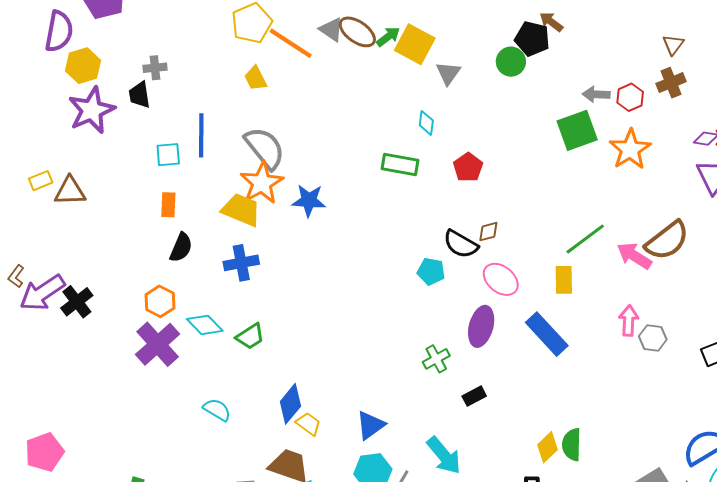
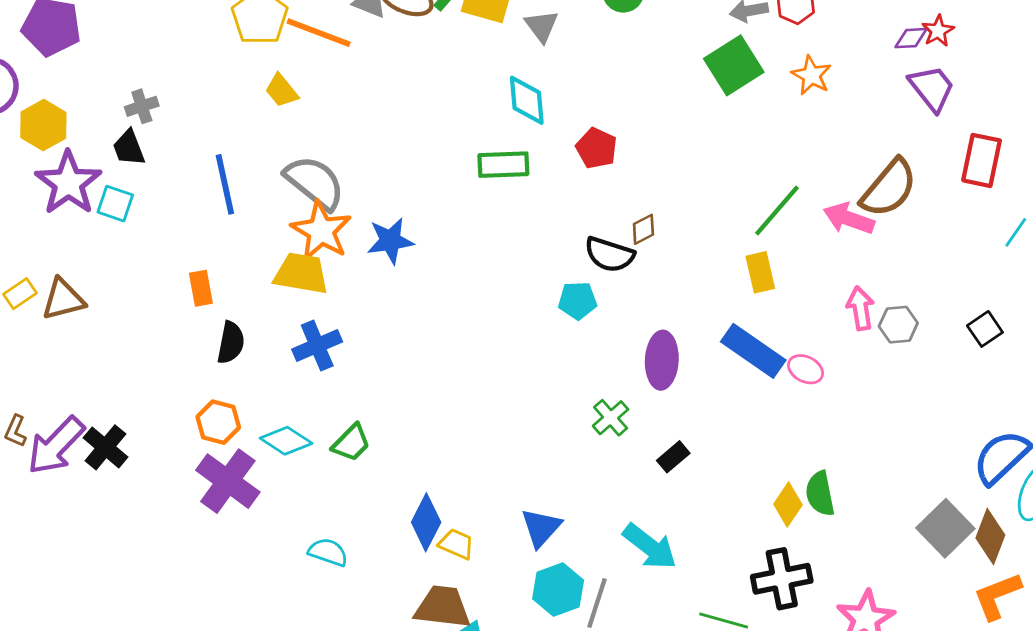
cyan diamond: (426, 123) -> (527, 100), size x1.5
orange star: (630, 149) -> (811, 75), size x0.7
cyan square: (168, 155) -> (115, 204), moved, turned 36
pink ellipse: (501, 279) -> (806, 369), moved, size x0.7

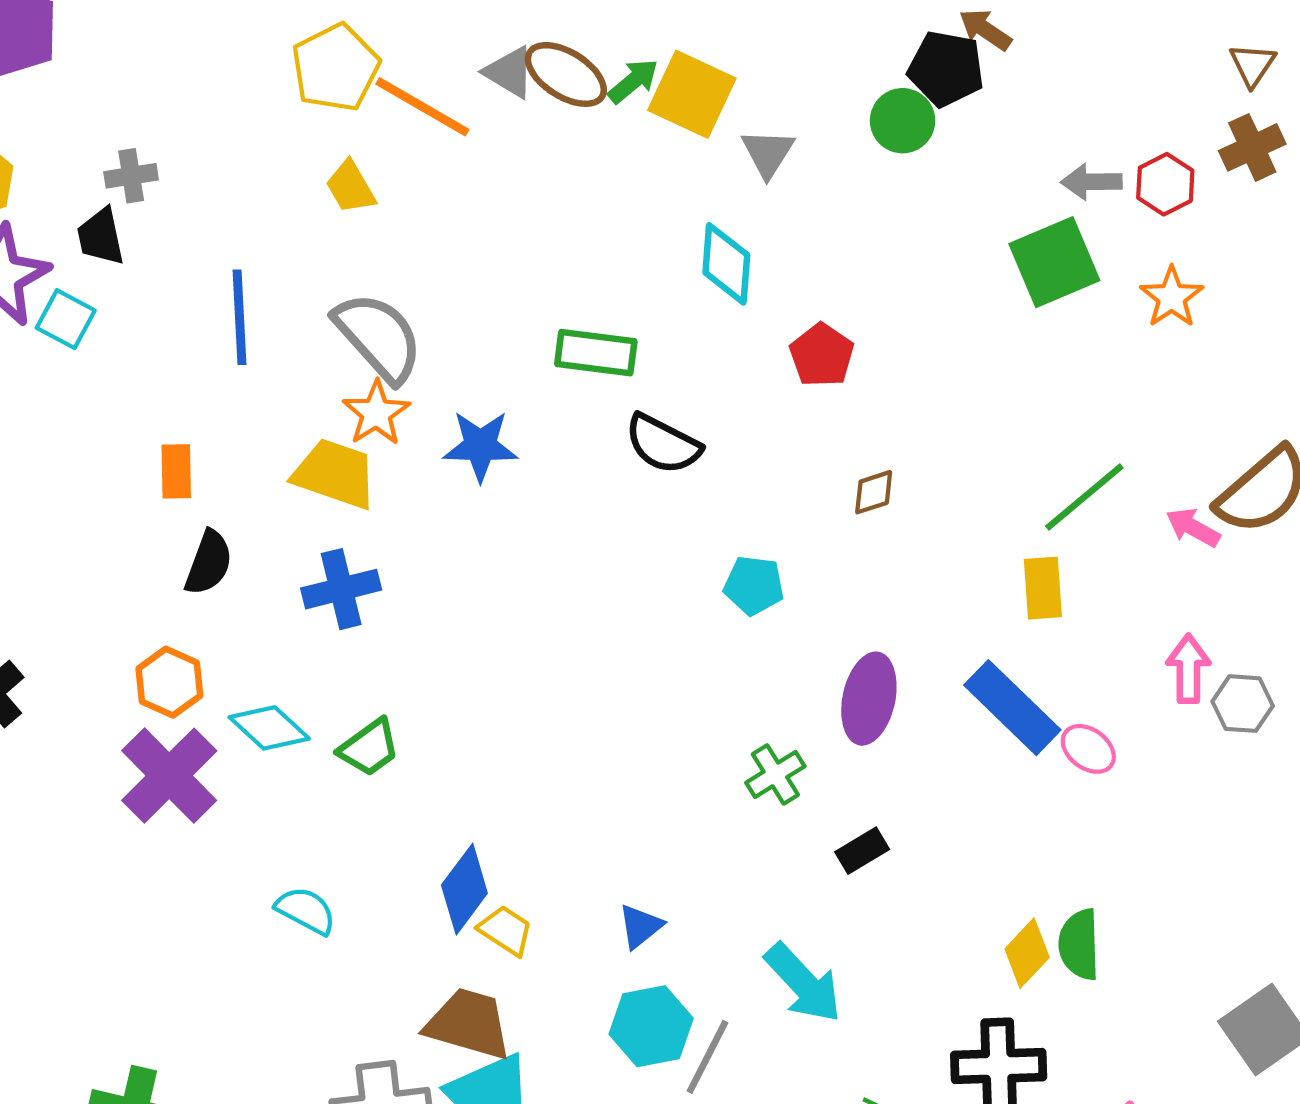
green rectangle: (503, 165) -> (596, 353), moved
pink arrow: (849, 219) -> (1193, 528), size x0.7
orange star: (321, 231) -> (376, 413), size x0.7
black semicircle: (609, 254) -> (663, 444), moved
blue triangle: (541, 528) -> (640, 926), size x0.7

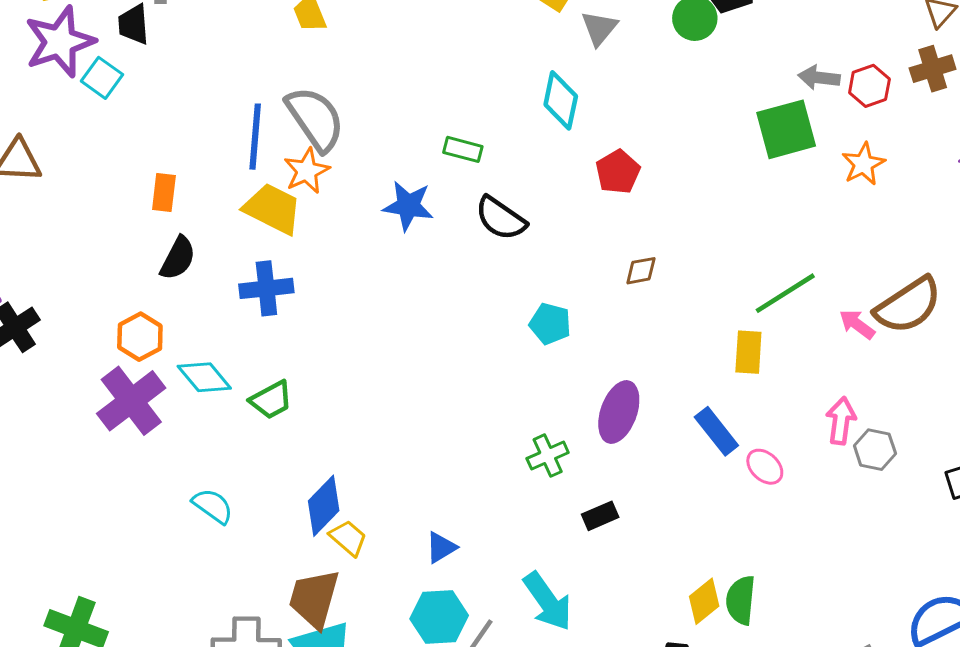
blue line: (240, 317) -> (255, 137), moved
green rectangle: (596, 353) -> (463, 149), size x0.7
blue star: (480, 446) -> (408, 206), moved
blue rectangle: (1012, 708) -> (716, 431), size x0.7
brown trapezoid: (469, 1024) -> (314, 599), turned -98

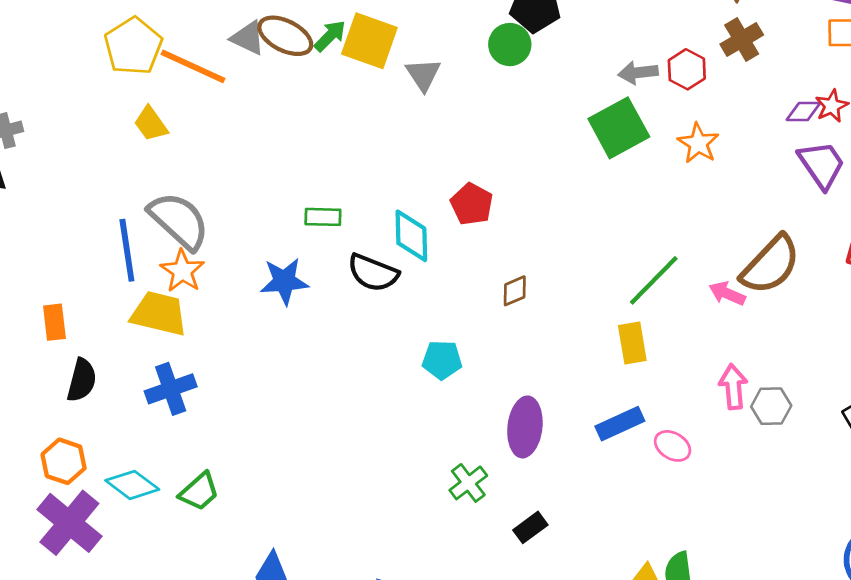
cyan diamond: (561, 100) -> (411, 236), moved
blue rectangle: (716, 431) -> (620, 424), turned -63

